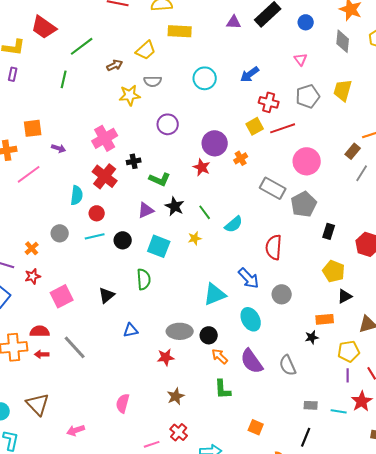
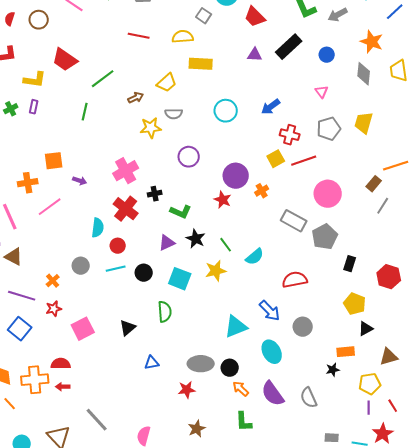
yellow star: (195, 238) -> (216, 271), size x1.5
red semicircle: (274, 247) -> (295, 280), turned 75
gray line: (75, 347) -> (97, 420), moved

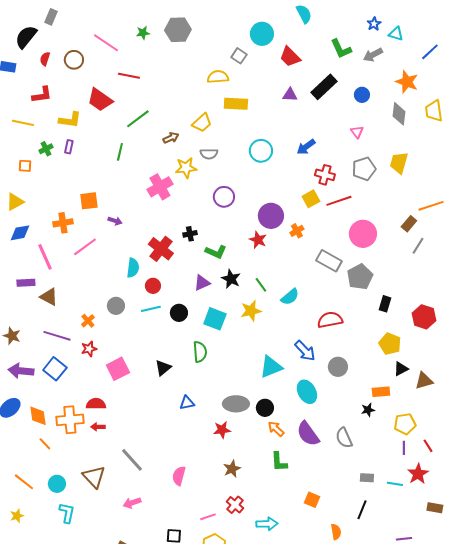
red line: (139, 36) -> (129, 76), moved
pink cross: (126, 171) -> (160, 187), moved
brown triangle: (389, 357) -> (424, 381), moved

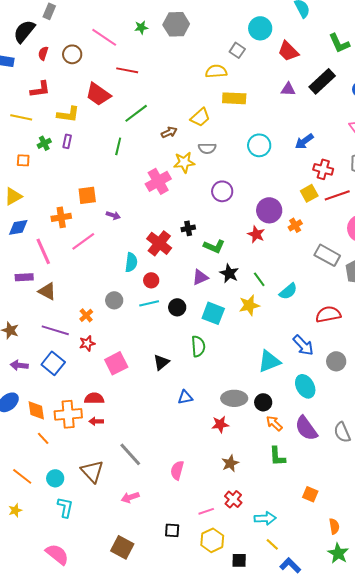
purple arrow: (21, 371) -> (19, 365), size x0.7

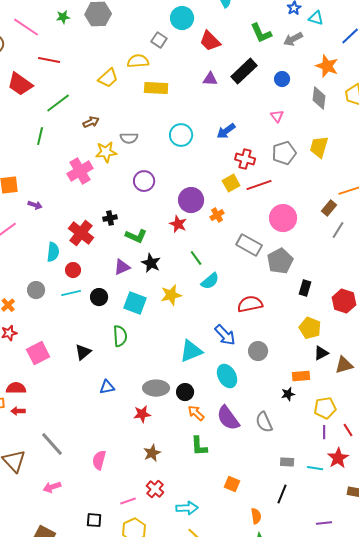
yellow trapezoid: (200, 117) -> (108, 78), moved
green line: (259, 279) -> (196, 258), moved

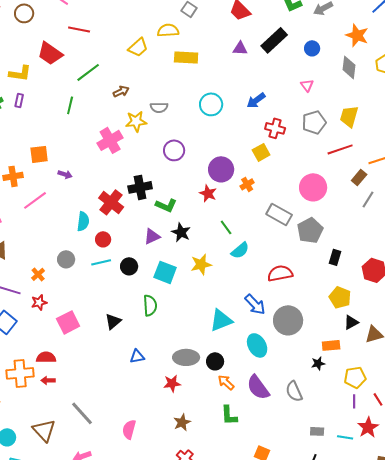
red line: (259, 185) -> (340, 149), moved
black cross: (110, 218) -> (140, 187), size x1.6
gray circle: (258, 351) -> (288, 320), size x1.5

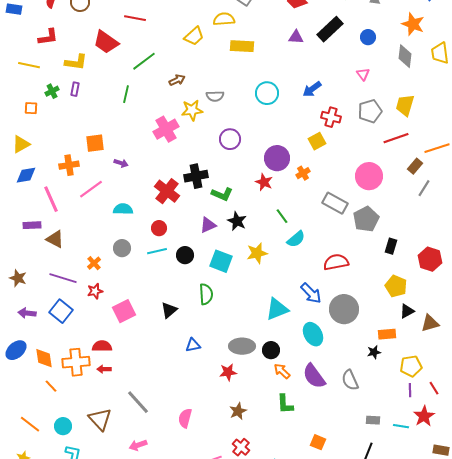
cyan semicircle: (83, 221) -> (123, 209), moved, turned -96

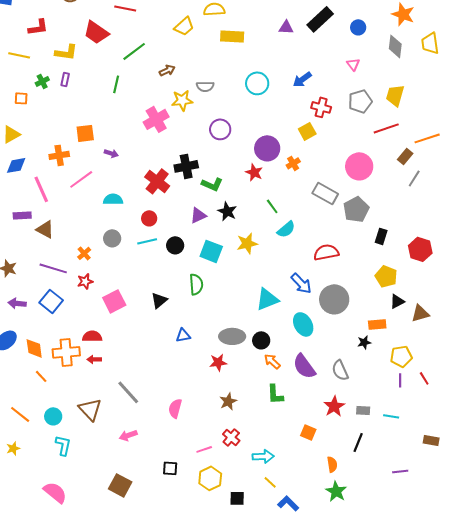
red star: (424, 416) -> (334, 406), moved

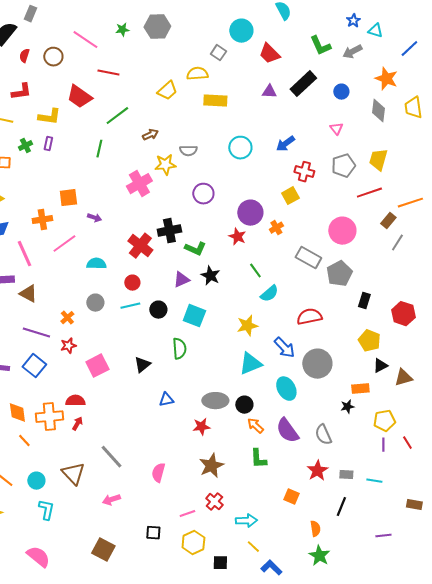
yellow star: (247, 243) -> (247, 326), moved
red arrow: (94, 359) -> (77, 424), turned 120
brown star: (228, 401) -> (211, 466), size x1.4

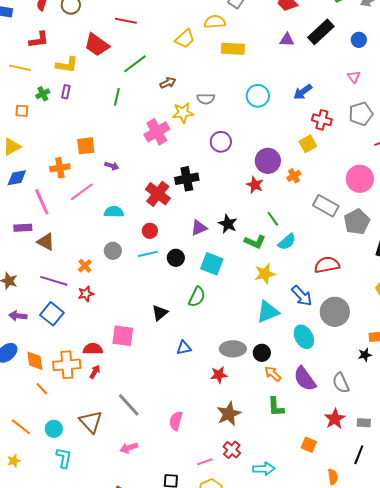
green L-shape: (195, 249) -> (255, 242), moved
green semicircle: (179, 349) -> (197, 297), turned 30
pink square: (97, 366) -> (123, 336), moved, turned 35

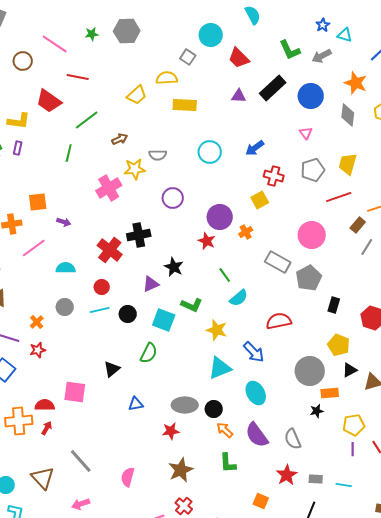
blue circle: (359, 40) -> (311, 96), size x1.6
black star: (228, 224) -> (174, 267), moved
green L-shape: (255, 242) -> (192, 305), moved
yellow star: (265, 274) -> (217, 330), turned 30
gray circle: (335, 312) -> (310, 371), moved

